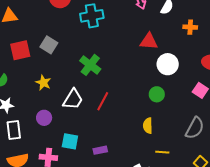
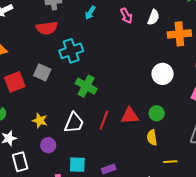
cyan cross: (92, 16) -> (71, 51), moved
orange cross: (190, 27) -> (179, 34), size x1.6
red triangle: (149, 41) -> (130, 116), moved
yellow star: (43, 83) -> (40, 121), moved
green circle: (157, 94) -> (157, 113), moved

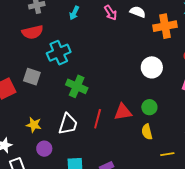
white semicircle: (153, 17) -> (138, 12), turned -84

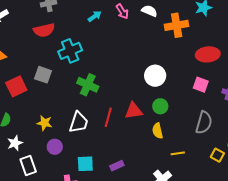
cyan arrow: (74, 13) -> (95, 16), moved, turned -152
white circle: (152, 67) -> (155, 76), moved

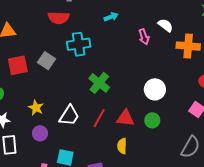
pink arrow: (122, 12) -> (144, 37), moved
green cross: (88, 85) -> (99, 83), moved
yellow semicircle: (158, 131) -> (122, 146), moved

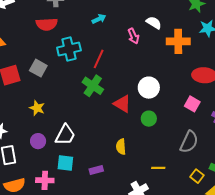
yellow star: (36, 108) -> (37, 108), moved
white trapezoid: (69, 116) -> (65, 135), moved
red line: (99, 118) -> (99, 59), moved
red triangle: (125, 118) -> (122, 104), moved, turned 30

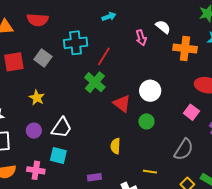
red semicircle: (47, 24) -> (38, 20), moved
purple rectangle: (96, 170) -> (94, 177), moved

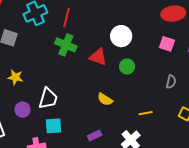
yellow semicircle: (115, 146) -> (105, 99), turned -42
gray semicircle: (184, 149) -> (171, 82), size x0.6

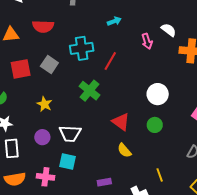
green cross: (66, 45) -> (89, 91), moved
red triangle: (98, 57) -> (121, 122), moved
white trapezoid: (48, 98) -> (70, 134), turned 60
yellow line: (146, 113) -> (160, 175), turned 64

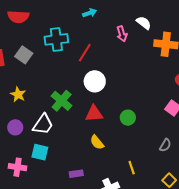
green cross: (89, 91) -> (62, 101), moved
white circle: (158, 94) -> (95, 81), moved
red triangle: (121, 122) -> (94, 114), turned -42
white trapezoid: (70, 134) -> (43, 124), turned -60

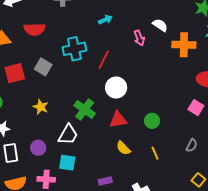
purple circle: (15, 127) -> (38, 148), moved
yellow line: (132, 168) -> (155, 153), moved

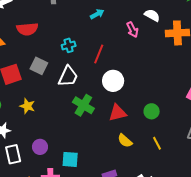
cyan cross: (74, 49) -> (69, 45), size x0.6
yellow star: (41, 107) -> (27, 106), moved
white trapezoid: (68, 135) -> (68, 76), moved

